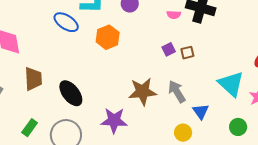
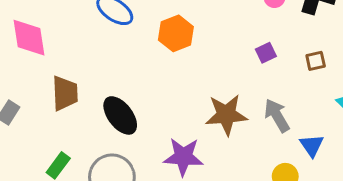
brown square: (187, 53) -> (316, 61), moved

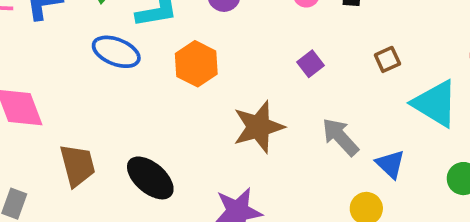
brown square: (316, 61) -> (387, 59), moved
brown star: (226, 115) -> (258, 127), moved

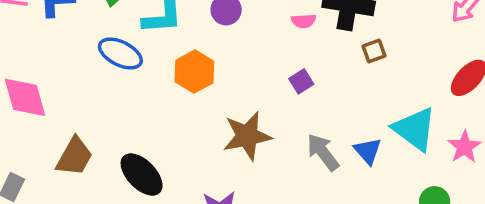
brown square: (387, 59) -> (374, 51), moved
blue triangle: (390, 164) -> (368, 151), moved
brown trapezoid: (77, 165) -> (74, 157), turned 39

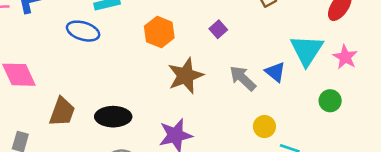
orange hexagon: (194, 72) -> (159, 32), moved
cyan triangle: (415, 129) -> (307, 50), turned 36
black ellipse: (142, 175) -> (113, 117), turned -36

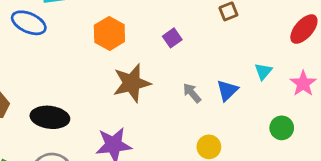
cyan triangle: (307, 50) -> (263, 71), size x0.5
blue triangle: (275, 72) -> (227, 90), turned 30
gray arrow: (243, 78) -> (192, 93), size x0.7

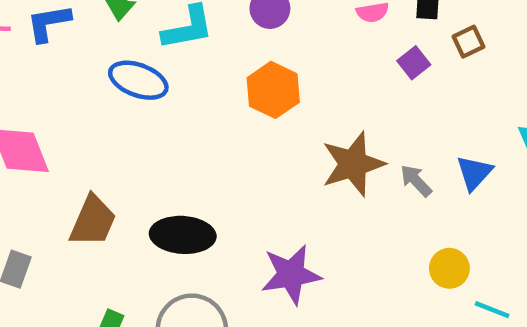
purple square: (172, 38) -> (414, 63), moved
brown star: (132, 83) -> (353, 164), moved

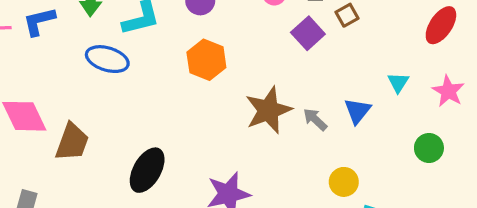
purple square: (414, 63) -> (308, 33), size x1.4
brown trapezoid: (93, 221) -> (72, 142), moved
black ellipse: (183, 235) -> (147, 170), turned -60

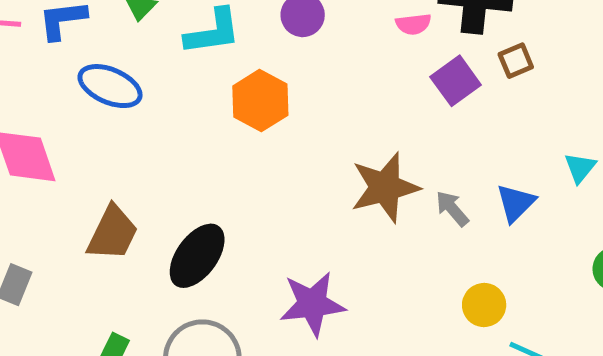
blue ellipse: (107, 59) -> (110, 86), moved
orange hexagon: (206, 60) -> (260, 101), moved
brown trapezoid: (72, 142) -> (113, 233), moved

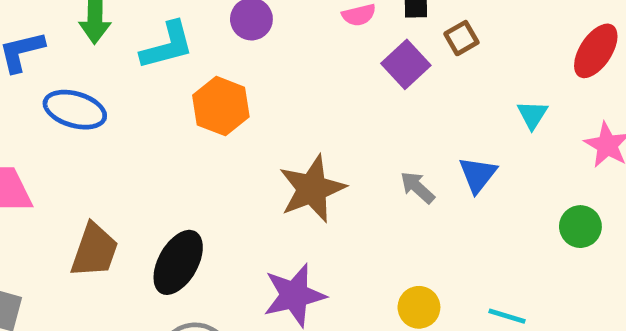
cyan triangle: (580, 168) -> (532, 115), moved
brown star: (385, 187) -> (312, 189), moved
yellow circle: (484, 305) -> (419, 307), moved

